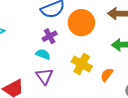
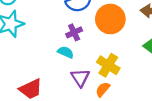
orange semicircle: (107, 75) -> (103, 89), moved
purple triangle: (44, 76) -> (80, 78), moved

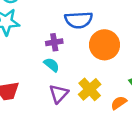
purple cross: (74, 32) -> (54, 42), moved
orange semicircle: (103, 89) -> (119, 103), moved

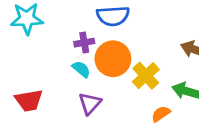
orange circle: (105, 45) -> (113, 59), moved
yellow cross: (90, 89) -> (146, 76), moved

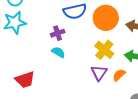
orange circle: (113, 59) -> (106, 18), moved
purple triangle: (90, 103) -> (99, 73), moved

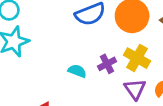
purple cross: (58, 33) -> (107, 64), moved

